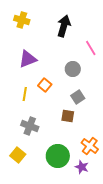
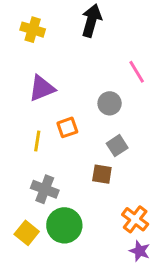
black arrow: (64, 26) -> (91, 21), moved
orange square: (45, 85) -> (67, 127), turned 32
green circle: (58, 156) -> (64, 225), moved
purple star: (82, 167) -> (140, 251), moved

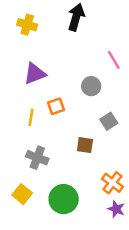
gray square: (117, 146) -> (109, 121), moved
green circle: (64, 225) -> (64, 199), moved

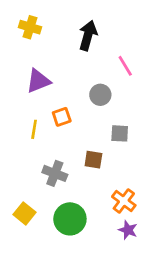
black arrow: (76, 17) -> (88, 35), moved
gray square: (109, 121) -> (120, 133), turned 36
gray cross: (37, 158) -> (55, 173), moved

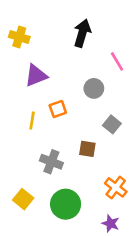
yellow cross: (30, 27) -> (19, 37), moved
gray square: (120, 133) -> (112, 124), turned 36
purple star: (128, 230) -> (111, 223), moved

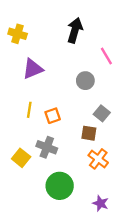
orange square: (58, 109) -> (53, 116), moved
brown square: (87, 149) -> (89, 133), moved
orange cross: (116, 187) -> (98, 159), moved
yellow square: (23, 199) -> (21, 158), moved

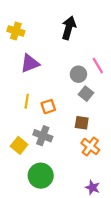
pink line: (106, 56) -> (98, 66), moved
gray square: (102, 113) -> (86, 94), moved
green circle: (60, 186) -> (41, 176), moved

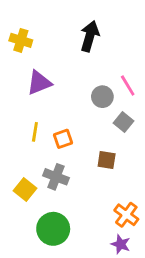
gray square: (86, 94) -> (123, 122), moved
orange cross: (90, 146) -> (126, 215), moved

